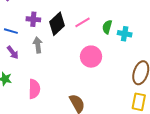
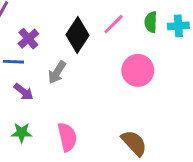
purple cross: (33, 19) -> (28, 39), moved, turned -32
gray arrow: (38, 45) -> (57, 72), turned -126

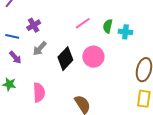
black diamond: (77, 35) -> (65, 59), moved
purple cross: (28, 39) -> (34, 25), moved

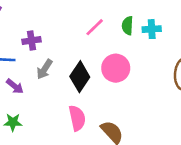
purple cross: (34, 25) -> (32, 41), turned 32
pink semicircle: (39, 92) -> (77, 118), moved

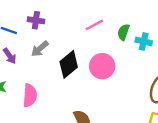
pink semicircle: (77, 118) -> (30, 95), moved

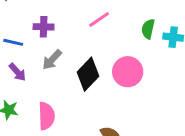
pink line: (94, 25) -> (99, 19), moved

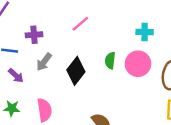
green semicircle: (148, 29) -> (110, 61), moved
pink circle: (128, 72) -> (138, 64), moved

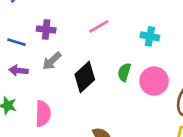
cyan cross: (145, 32) -> (150, 36), moved
purple arrow: (16, 76) -> (19, 71), turned 133

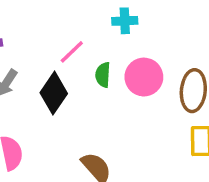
pink line: (99, 26) -> (72, 52), moved

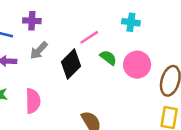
green semicircle: (103, 75) -> (108, 58), turned 114

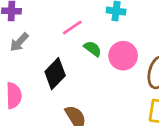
black diamond: (71, 64) -> (55, 74), moved

